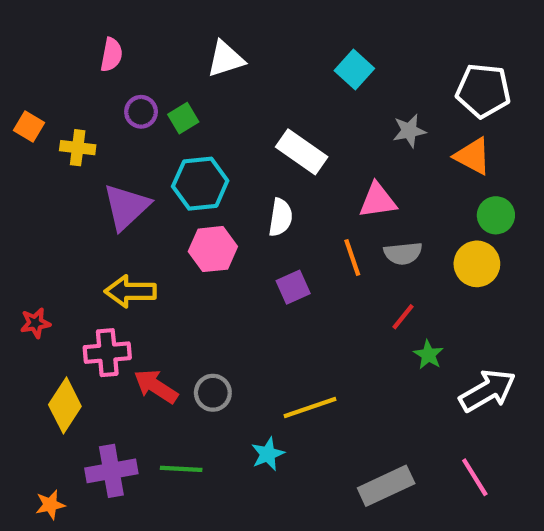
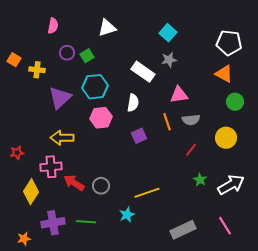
gray star: (409, 131) -> (169, 60), moved
yellow circle: (477, 264) -> (226, 138), moved
green star: (428, 355) -> (200, 180), moved

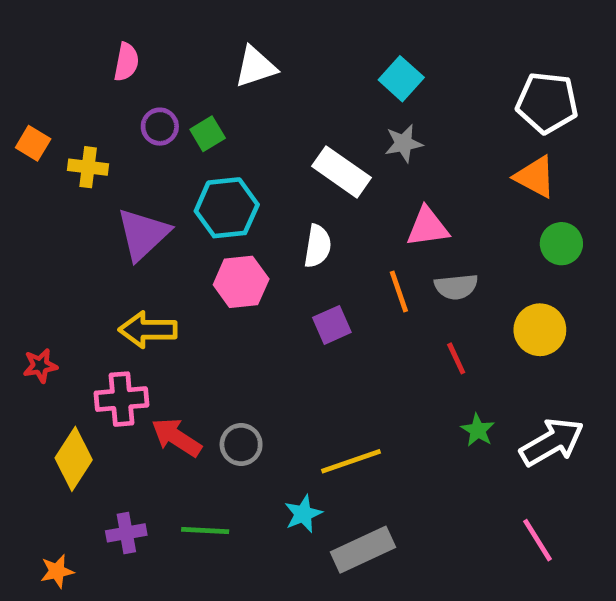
red line: (191, 150) -> (456, 358), turned -64
purple cross: (53, 223) -> (126, 533), size x0.7
gray rectangle: (183, 230) -> (363, 550), moved

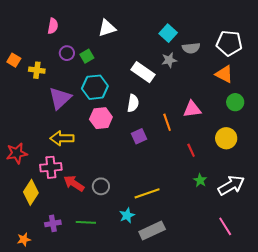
pink triangle: (428, 227) -> (192, 109), moved
gray semicircle: (456, 287) -> (191, 48), moved
red star: (40, 366) -> (17, 153), size x1.5

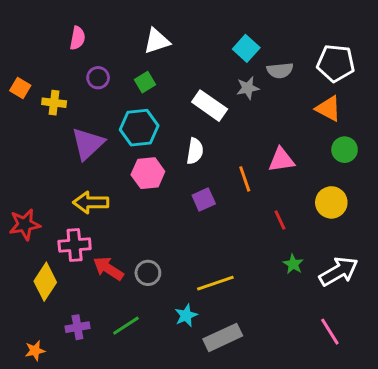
green square: (87, 56) -> (145, 82), moved
green line: (86, 222) -> (126, 326), turned -36

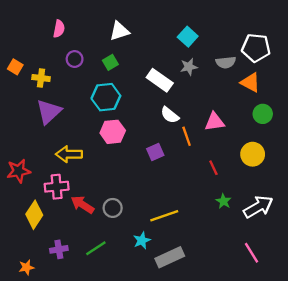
gray semicircle: (280, 70) -> (226, 62), moved
purple triangle: (88, 144) -> (49, 112), moved
white semicircle: (195, 151) -> (170, 115), moved, turned 120

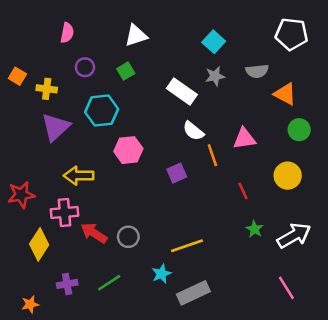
white pentagon: (256, 48) -> (291, 34), moved
cyan hexagon: (106, 97) -> (102, 111), moved

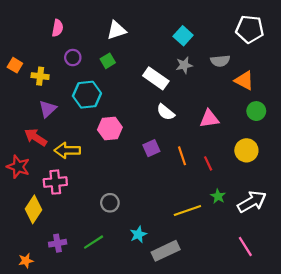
purple triangle: (56, 127) -> (48, 109), size x0.7
orange line: (212, 155) -> (182, 156), moved
red star: (21, 195) -> (18, 167), turned 30
red arrow: (94, 233) -> (36, 137), moved
yellow line: (187, 246) -> (187, 210), moved

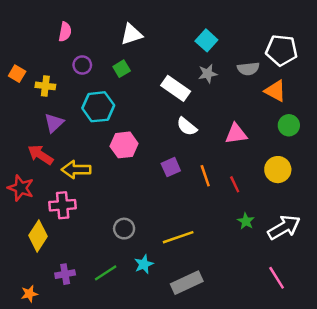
white pentagon: (250, 29) -> (281, 50), moved
yellow line: (187, 210) -> (178, 237), moved
cyan star: (138, 234) -> (144, 264), moved

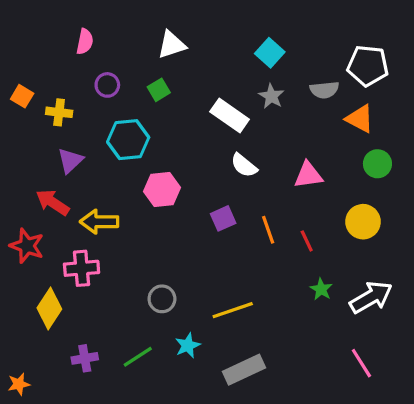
gray star: (208, 74) -> (271, 96), turned -30
orange star: (29, 294) -> (19, 384), moved

